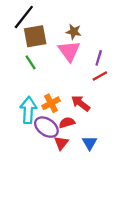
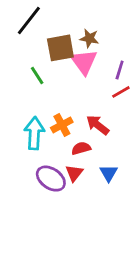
brown square: (35, 36) -> (60, 48), moved
purple ellipse: (46, 127) -> (51, 179), moved

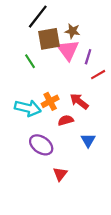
black line: (29, 20) -> (38, 17), moved
purple line: (120, 70) -> (88, 57), moved
cyan arrow: (34, 133) -> (28, 108), turned 100
red triangle: (74, 173) -> (60, 174), moved

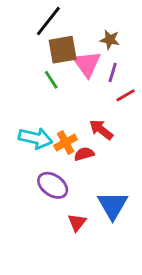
brown star: (72, 31) -> (110, 40), moved
green line: (30, 61) -> (51, 80), moved
orange cross: (50, 101) -> (66, 142), moved
blue triangle: (88, 140) -> (113, 205), moved, size x1.6

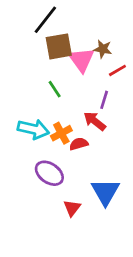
brown star: (110, 40) -> (103, 49), moved
purple line: (113, 73) -> (104, 100), moved
green line: (51, 80) -> (55, 89), moved
red line: (125, 95) -> (117, 70), moved

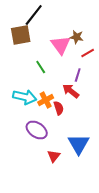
brown square: (59, 46) -> (21, 35), moved
red semicircle: (79, 144) -> (59, 108), turned 88

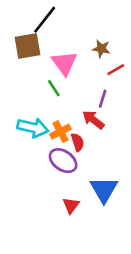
pink triangle: (61, 45) -> (64, 63), moved
purple ellipse: (37, 130) -> (63, 161), moved

